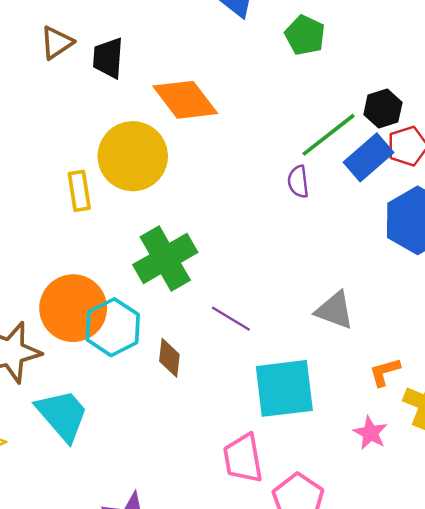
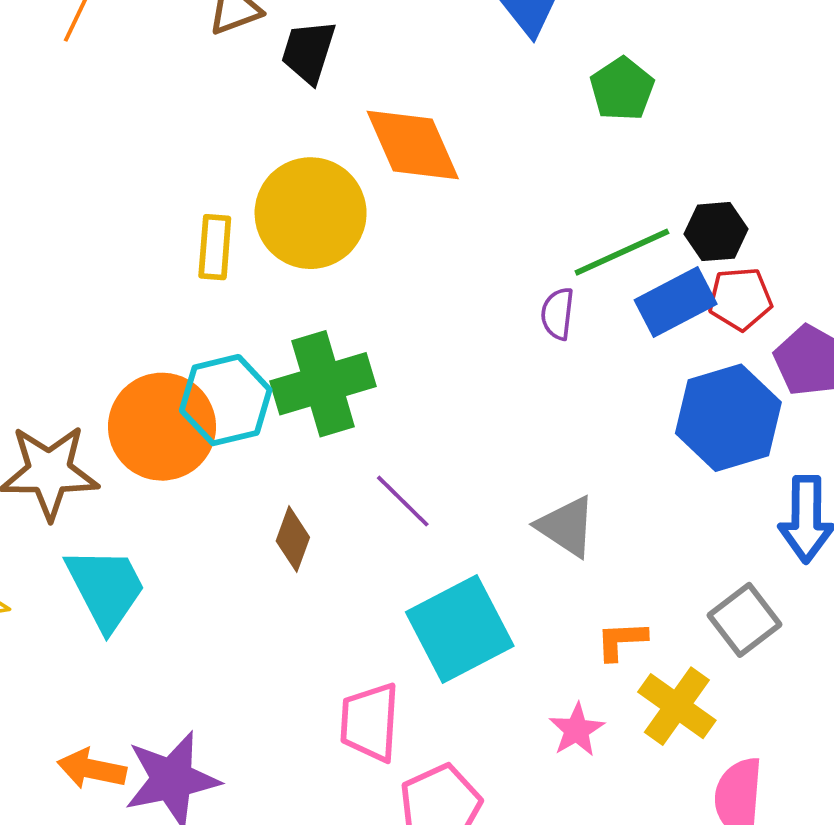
cyan hexagon: (113, 327) -> (226, 400), moved
cyan square: (284, 388) -> (460, 629), turned -34

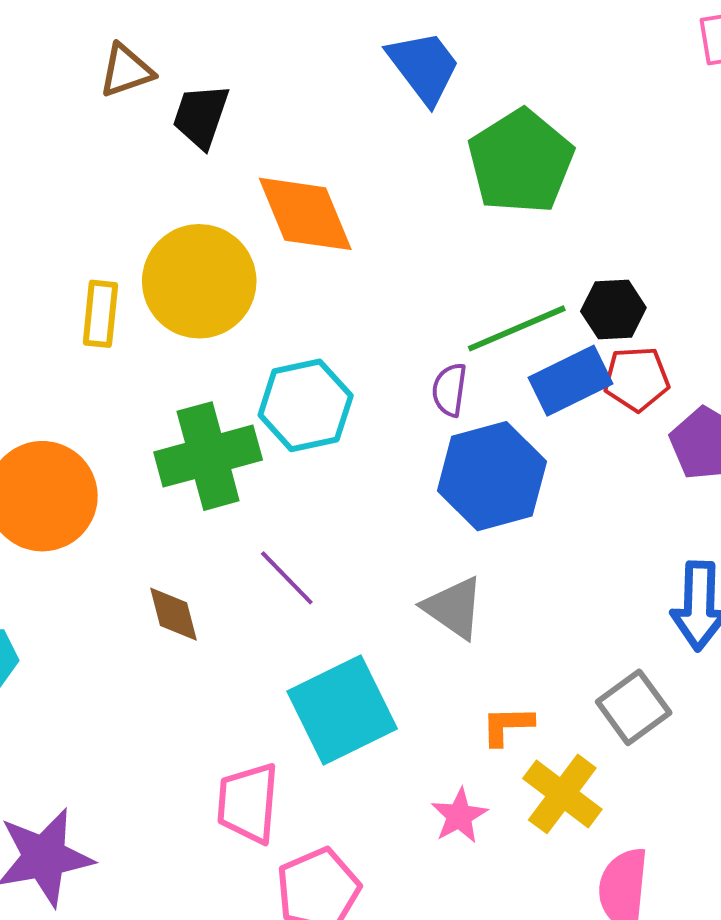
green pentagon: (622, 89) -> (521, 162), size x1.6
cyan hexagon: (226, 400) -> (306, 405), moved
blue hexagon: (728, 418) -> (492, 476), moved
brown diamond: (293, 539) -> (174, 614), turned -36

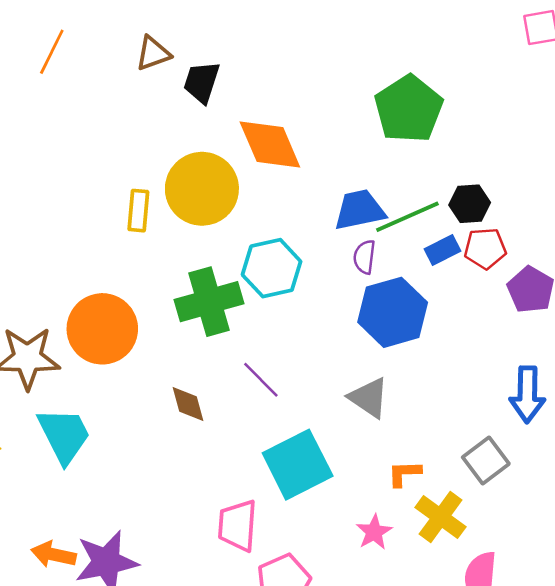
blue trapezoid: (424, 67) -> (360, 210), moved, turned -64
blue rectangle: (571, 381) -> (443, 250), size x0.7

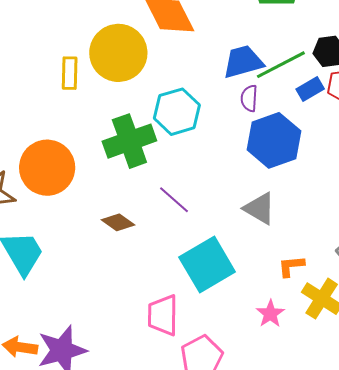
brown diamond: (188, 404) -> (118, 222), turned -36

